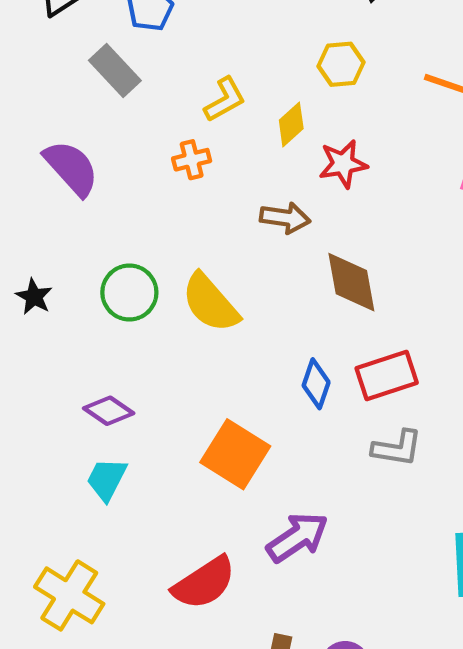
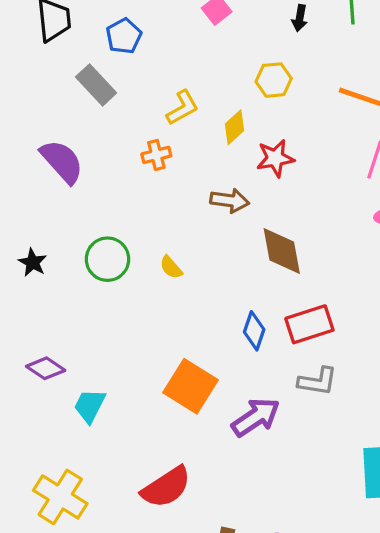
yellow semicircle: (210, 303) -> (171, 267), size x0.5
purple diamond: (109, 411) -> (46, 368), moved
purple arrow: (297, 537) -> (256, 417), moved

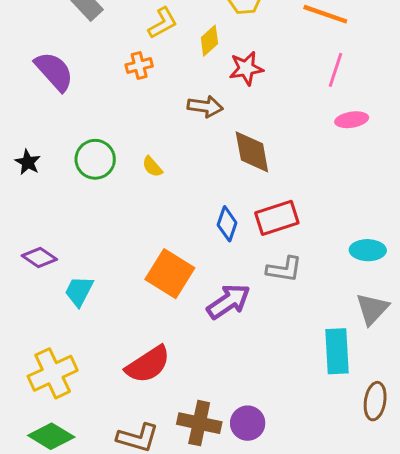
yellow cross: (60, 497) -> (53, 373), turned 33

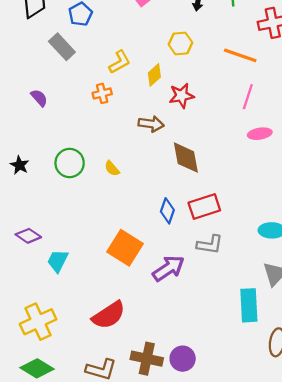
purple semicircle: (54, 71) -> (39, 98), size x0.6

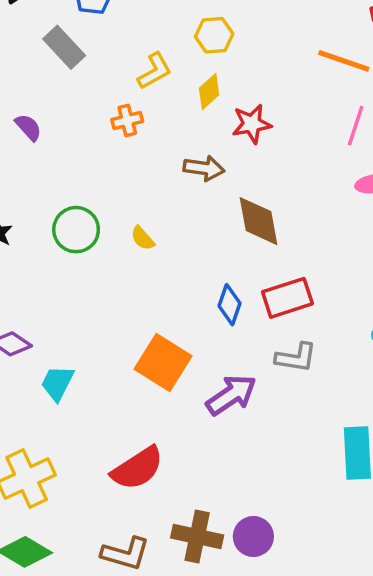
yellow hexagon: (180, 43) -> (214, 35), moved

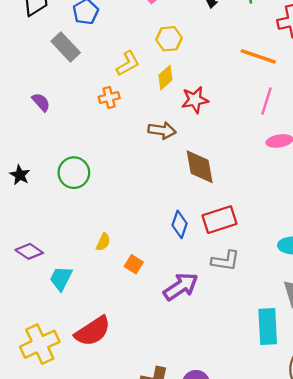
yellow semicircle: (143, 238) -> (103, 242), moved, turned -114
orange square: (163, 363) -> (134, 264), size x0.5
red semicircle: (137, 468) -> (93, 331), moved

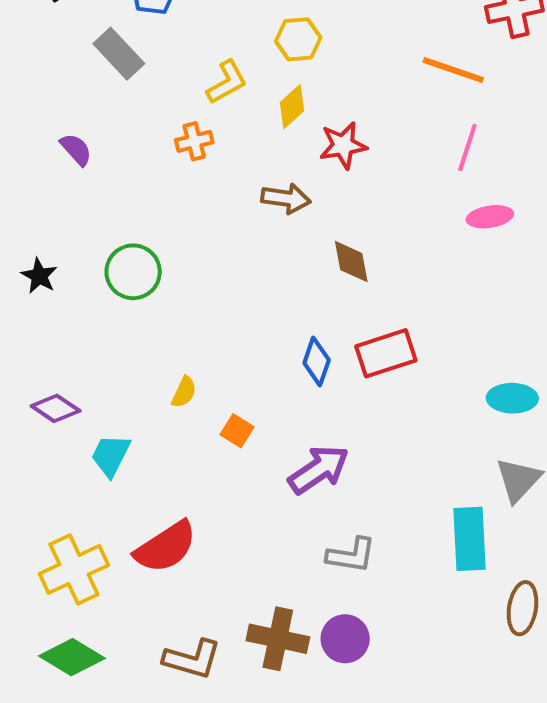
brown diamond: (200, 167) -> (351, 262), size x0.7
gray L-shape: (225, 261) -> (351, 555), moved

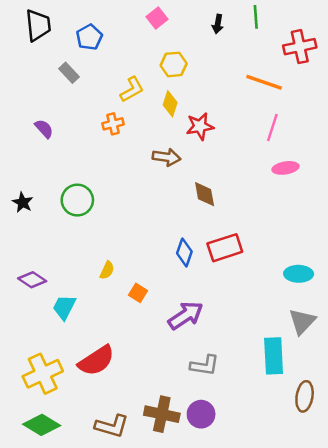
gray rectangle: (119, 54) -> (69, 73), size x0.7
yellow diamond: (292, 107) -> (170, 104), turned -30

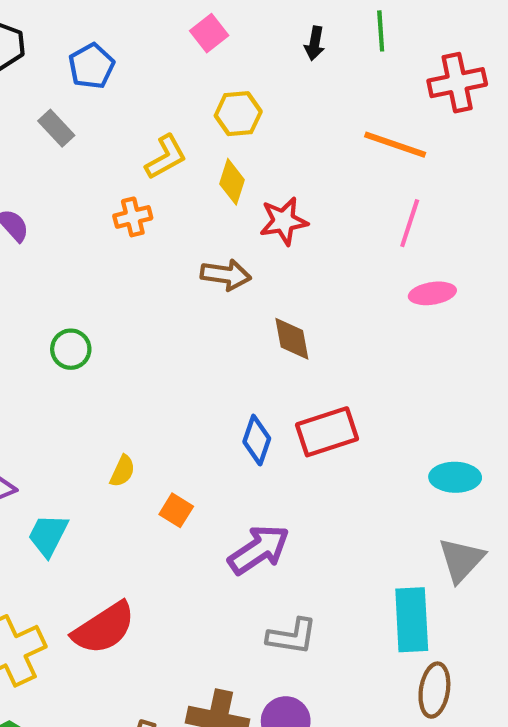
green circle: (77, 200) -> (71, 349), size x0.7
brown ellipse: (305, 396) -> (434, 690), moved

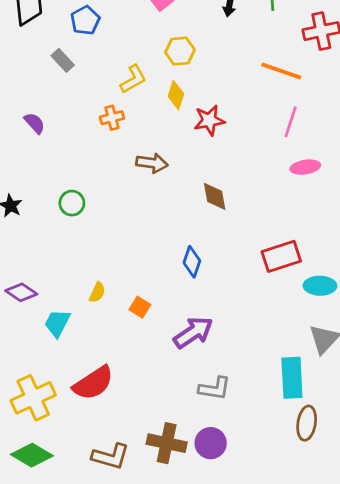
brown arrow: (226, 275) -> (152, 163), moved
red rectangle: (327, 432) -> (281, 256), moved
yellow semicircle: (122, 471) -> (97, 292), moved

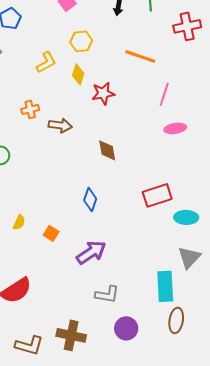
orange line: (281, 71) -> (140, 56), moved
orange cross: (112, 118) -> (30, 109), moved
purple circle: (211, 443) -> (126, 328), moved

